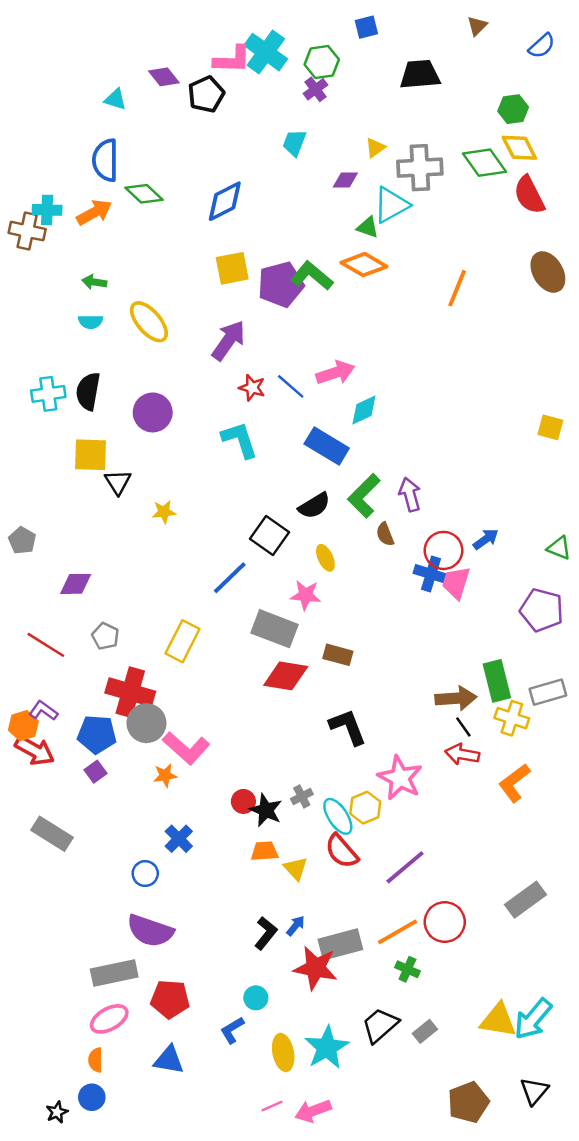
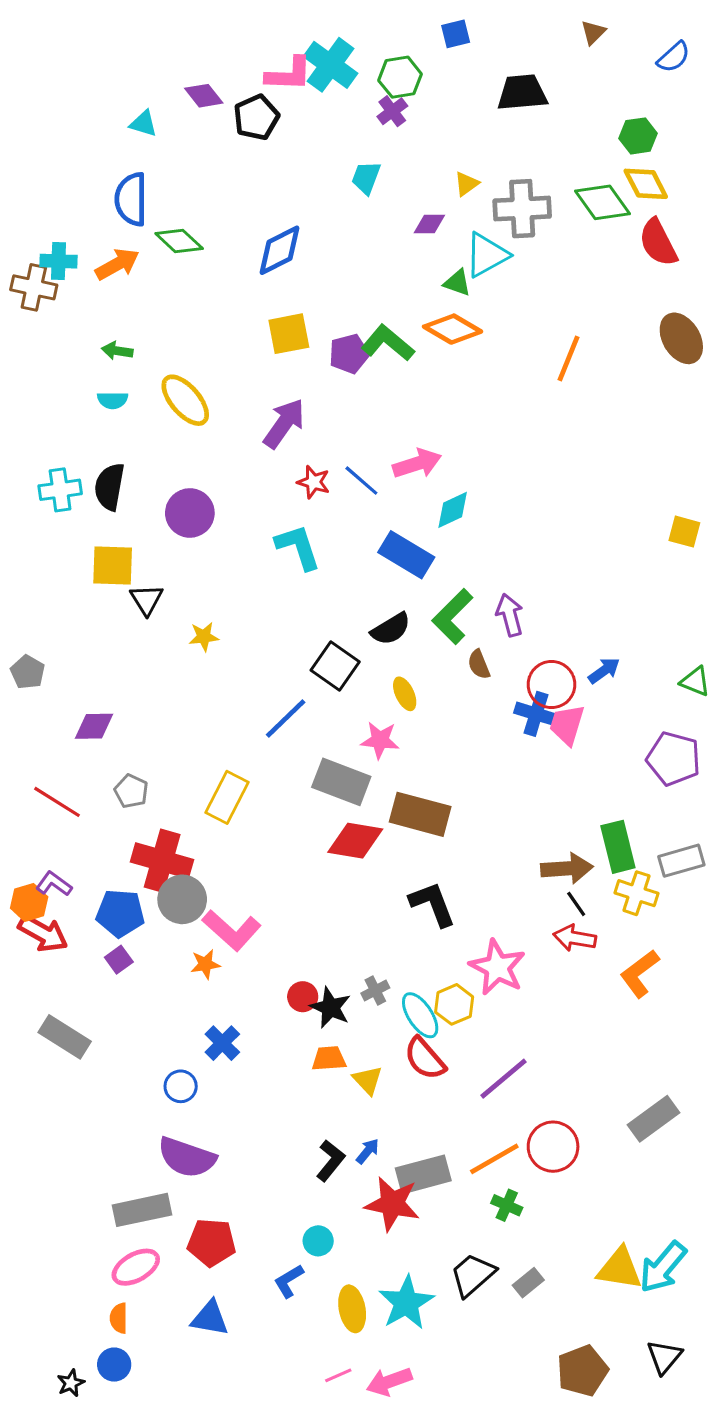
purple pentagon: (281, 284) -> (349, 354), size x0.7
brown rectangle: (338, 655) -> (420, 814), size x1.6

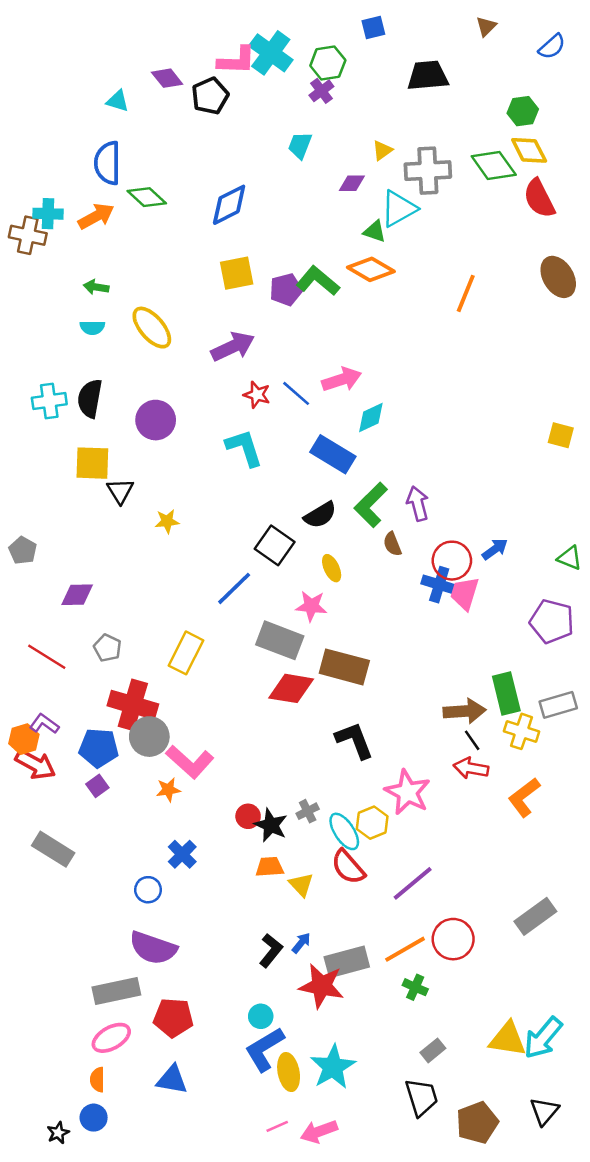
purple arrow: (284, 423) -> (233, 347), turned 30
black trapezoid: (473, 1275) -> (421, 1097), moved, turned 114
blue L-shape: (289, 1281) -> (265, 1049), moved, size x1.6

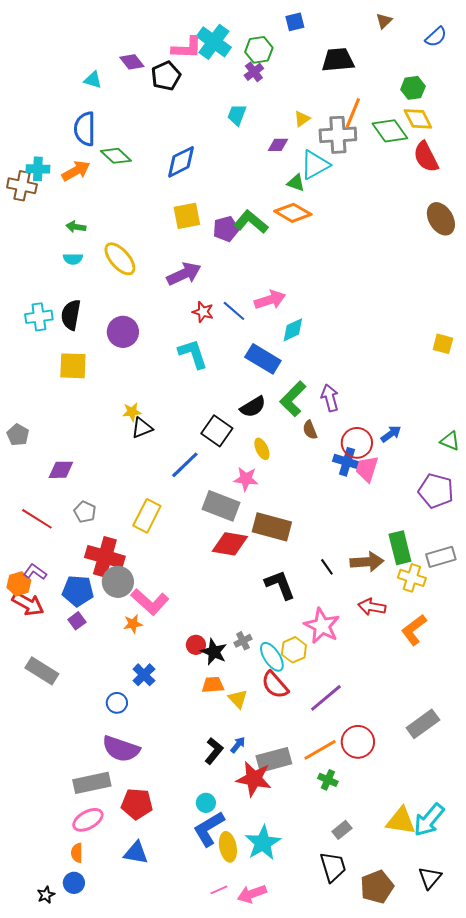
orange line: (466, 293) -> (353, 113), moved
black triangle: (120, 491) -> (142, 428), moved, turned 40
black line: (472, 740) -> (327, 567), moved

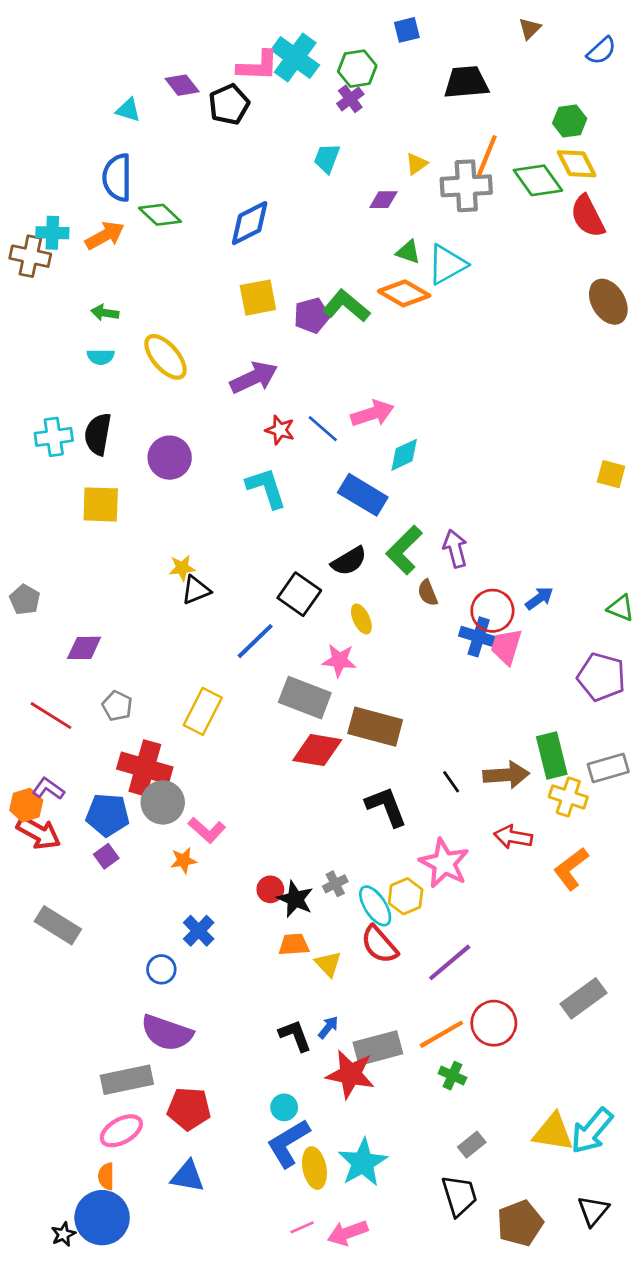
cyan triangle: (315, 165) -> (447, 264), moved
pink L-shape: (150, 602) -> (207, 830), size x0.7
black L-shape: (214, 751) -> (295, 1036), turned -60
blue circle: (74, 883) -> (102, 1218), size x1.8

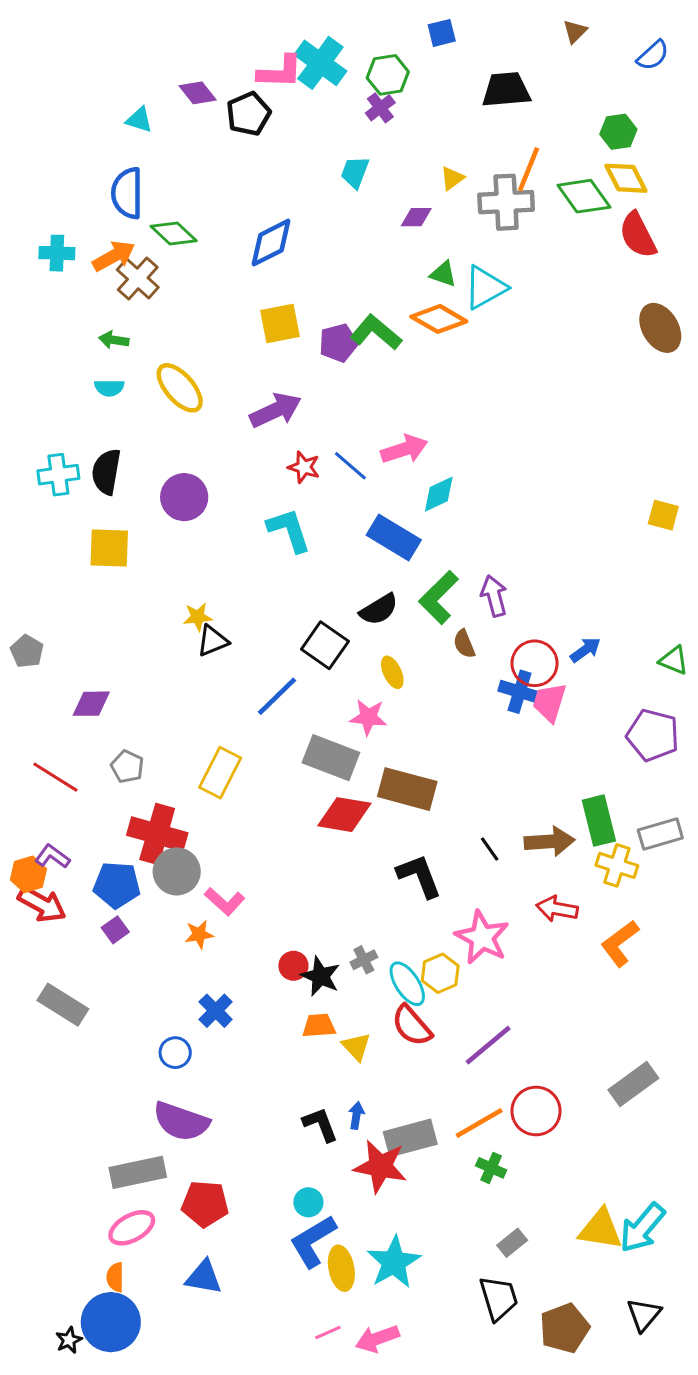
brown cross: (30, 256) -> (138, 278), moved, turned 30
blue arrow: (328, 1027) -> (356, 1115), turned -30

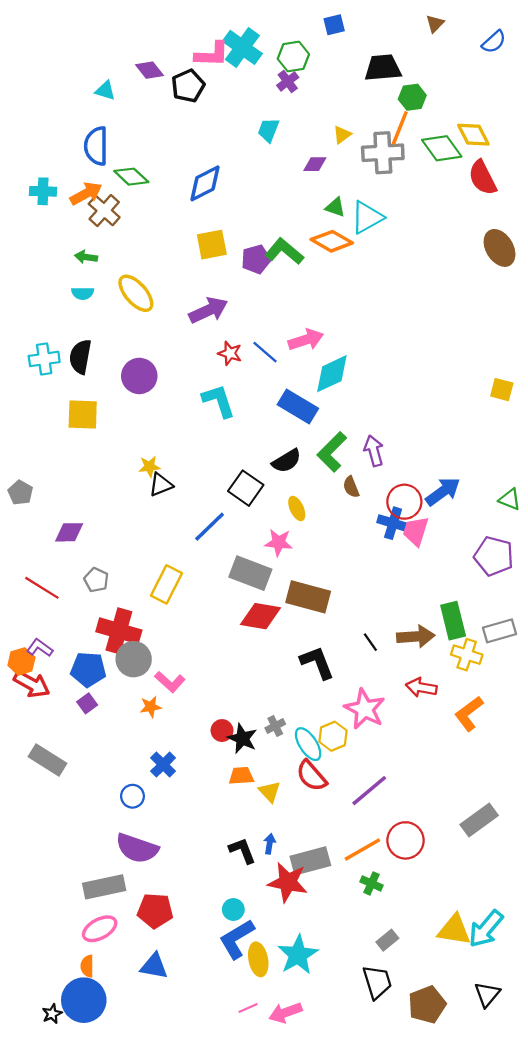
green hexagon: (618, 132) -> (412, 97), moved
cyan diamond: (439, 494) -> (332, 374), size x1.4
blue arrow: (585, 650) -> (443, 491), size x1.5

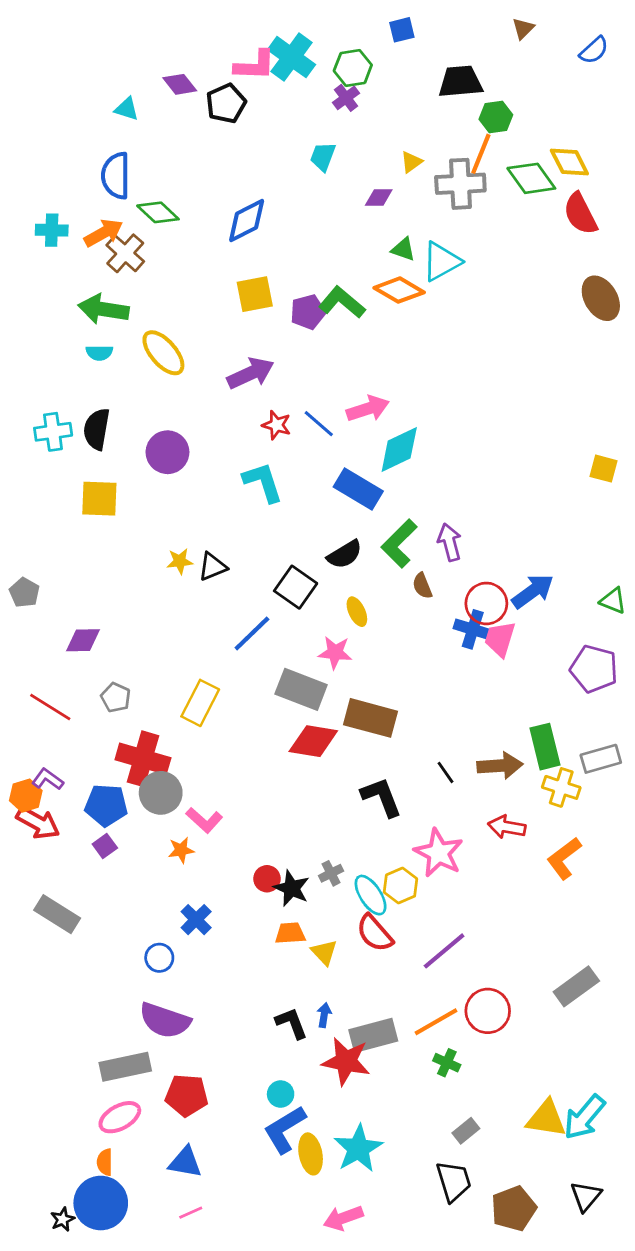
green arrow: (86, 257) -> (103, 309), size x1.8
black triangle: (161, 485) -> (212, 567), moved
pink line: (248, 1008) -> (191, 1213), moved

